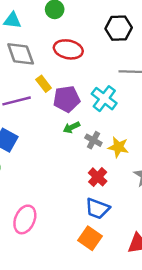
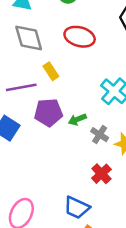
purple pentagon: (67, 99) -> (48, 112), moved
blue trapezoid: (97, 209) -> (77, 208), moved

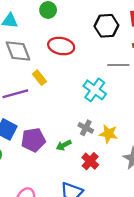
purple pentagon: (48, 112) -> (33, 140), moved
green arrow: (77, 119) -> (64, 145), moved

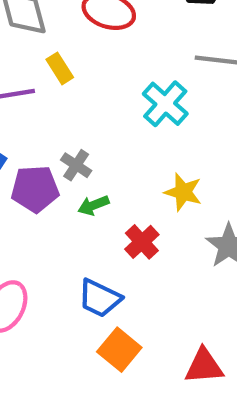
gray cross: (86, 128) -> (76, 165), moved

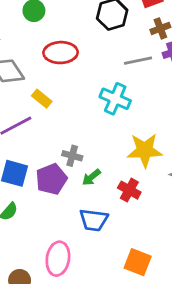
yellow star: (183, 192) -> (145, 150), size x1.4
blue trapezoid: (100, 298) -> (94, 220), moved

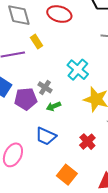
cyan cross: (115, 99) -> (78, 70), moved
red cross: (129, 190) -> (87, 142), moved

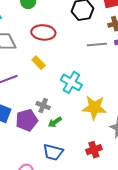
yellow rectangle: (37, 42) -> (39, 63), moved
red cross: (87, 142) -> (94, 150), turned 35

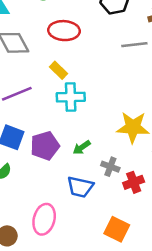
cyan cross: (71, 82) -> (71, 97), moved, turned -30
gray cross: (43, 106) -> (110, 167), moved

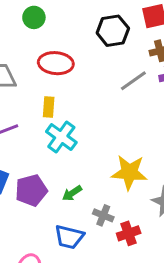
gray line: (134, 45) -> (133, 81), turned -30
yellow rectangle: (59, 70) -> (49, 107), turned 48
cyan cross: (71, 97) -> (61, 137), turned 36

